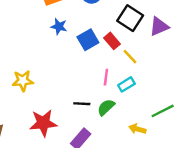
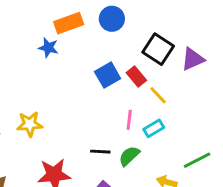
blue star: (59, 26) -> (48, 48), moved

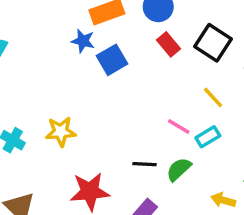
blue square: (108, 75) -> (112, 60), moved
red rectangle: (136, 76) -> (168, 44), moved
pink line: (129, 120) -> (179, 127), turned -66

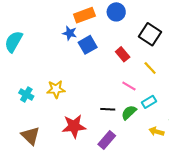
red rectangle: (168, 44) -> (123, 54), moved
cyan rectangle: (208, 137) -> (149, 102), moved

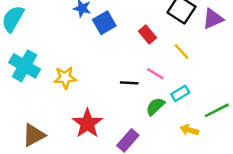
cyan cross: (26, 94) -> (25, 66), moved, size x1.6
black line: (108, 109) -> (129, 83), moved
red star: (74, 126) -> (87, 123), turned -30
brown triangle: (31, 136) -> (34, 135), turned 48

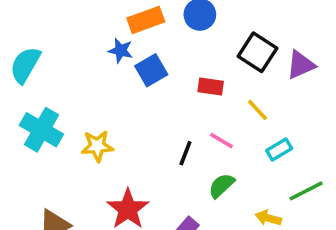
red rectangle: (147, 34) -> (211, 87), turned -42
black line: (129, 83) -> (185, 153), turned -72
cyan rectangle: (180, 93) -> (279, 150), moved

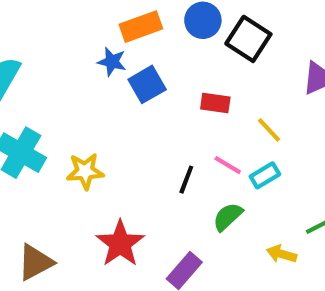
black square: (257, 52) -> (248, 39), moved
cyan rectangle: (279, 150) -> (265, 175), moved

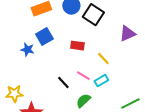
blue star: (112, 62) -> (27, 50), moved
yellow star: (85, 171) -> (14, 94), moved
black line: (186, 180) -> (63, 83), turned -64

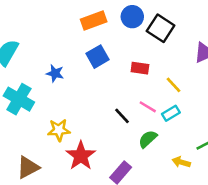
blue star: (27, 50) -> (55, 73), moved

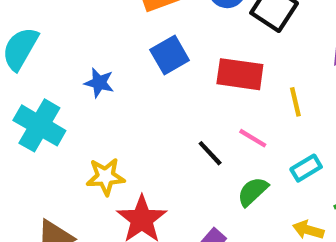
red rectangle: (140, 68) -> (240, 74), size x1.5
yellow line: (173, 85) -> (295, 102), turned 30
cyan rectangle: (171, 113) -> (306, 168), moved

